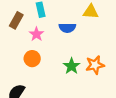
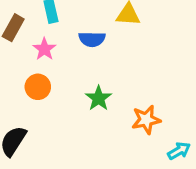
orange star: (95, 65) -> (146, 120), moved

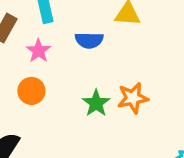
orange star: (146, 120) -> (133, 98), moved

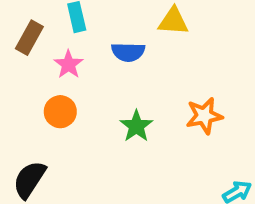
orange star: (133, 98) -> (204, 116), moved

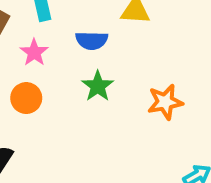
green star: (136, 126) -> (98, 86), moved

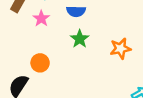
orange circle: (26, 98) -> (40, 63), moved

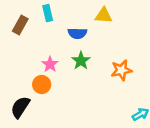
pink star: (41, 18) -> (50, 64), moved

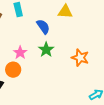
blue semicircle: (77, 33) -> (43, 27), turned -126
orange star: (121, 70) -> (80, 58), turned 30

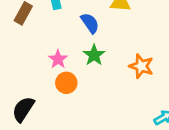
orange circle: (13, 70) -> (66, 83), moved

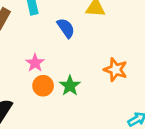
green star: (94, 55) -> (70, 86), moved

